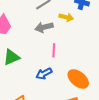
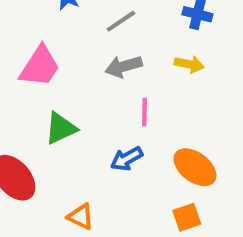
yellow arrow: (66, 17) -> (189, 64), moved

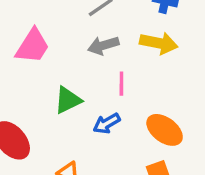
yellow arrow: (189, 64) -> (159, 43), size x1.5
green triangle: (61, 128) -> (68, 100), moved

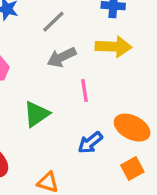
blue arrow: (107, 123) -> (90, 143), moved

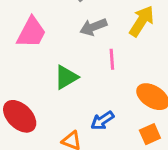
yellow arrow: (113, 47) -> (142, 21), turned -64
blue arrow: (90, 143) -> (102, 121), moved

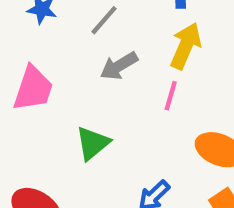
pink line: (112, 59) -> (171, 96), moved, turned 30

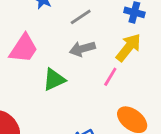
green triangle: (93, 143) -> (54, 80), moved

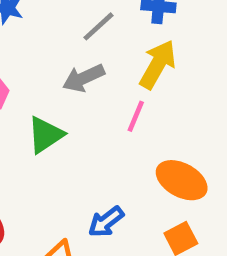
gray line: (81, 17) -> (98, 26), moved

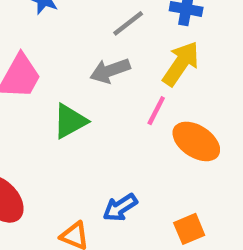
orange ellipse: (182, 180) -> (196, 141), moved

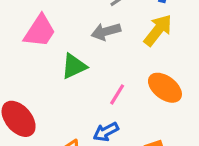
pink line: (156, 111) -> (117, 94), moved

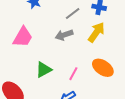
green triangle: (74, 66) -> (44, 70), moved

